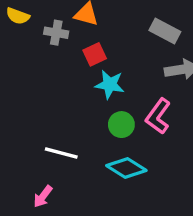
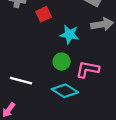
cyan star: (110, 84) -> (69, 34), moved
pink L-shape: (158, 116) -> (87, 69), moved, turned 65

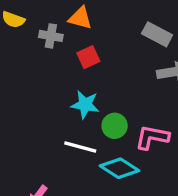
cyan star: (69, 34) -> (85, 105), moved
white line: (21, 81) -> (80, 147), moved

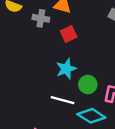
cyan star: (85, 105) -> (66, 69), turned -30

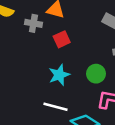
green circle: (88, 84) -> (96, 74), moved

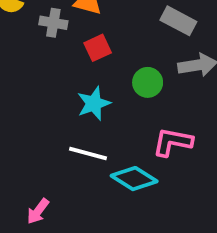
green circle: (96, 74) -> (148, 82), moved

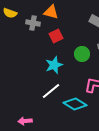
white line: (88, 154) -> (51, 91), turned -54
pink arrow: (38, 211) -> (25, 121), turned 48

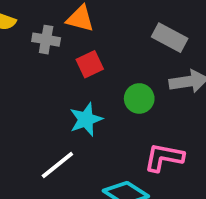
white line: (51, 91) -> (57, 165), moved

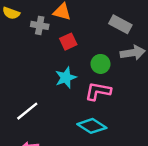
pink L-shape: (164, 157) -> (98, 91), moved
white line: (57, 165) -> (27, 111), moved

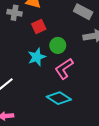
green circle: (101, 64) -> (58, 45), moved
pink L-shape: (98, 91) -> (64, 69), turned -45

